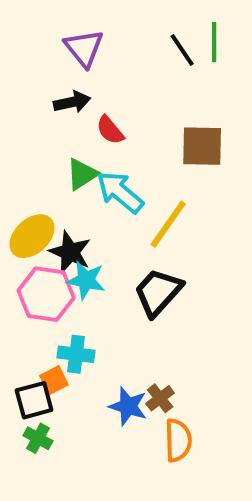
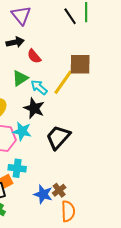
cyan arrow: (120, 192) -> (39, 87), size x0.7
yellow line: (168, 224) -> (63, 82), moved
black star: (70, 252) -> (34, 108), moved

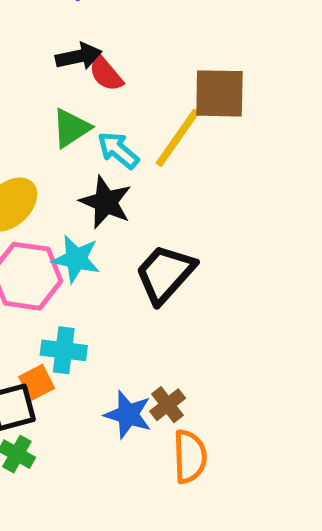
black arrow: (15, 42) -> (79, 56), moved

